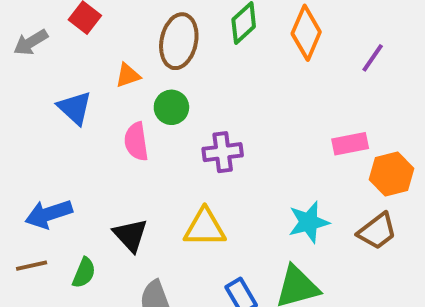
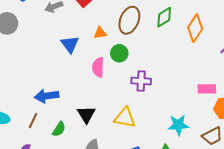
brown line: (32, 266) -> (33, 121), turned -63

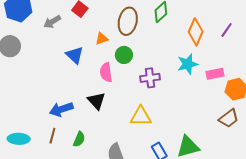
orange diamond: (195, 28) -> (196, 32), moved
black triangle: (86, 114) -> (96, 101), moved
cyan star: (178, 125) -> (188, 64), moved

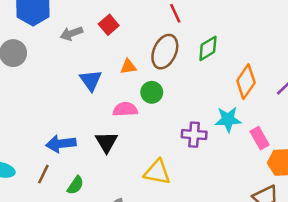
pink semicircle: (106, 72) -> (125, 109), turned 84
pink rectangle: (215, 74) -> (260, 138), turned 60
purple cross: (150, 78) -> (194, 135), moved

